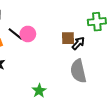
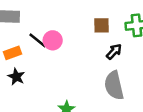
brown square: (68, 38) -> (101, 25), moved

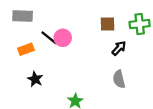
black star: (16, 77) -> (35, 79), moved
gray semicircle: (114, 85) -> (119, 79), size x0.7

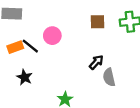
black line: (49, 38) -> (30, 46), moved
black arrow: (119, 48) -> (96, 62), moved

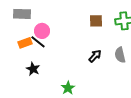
pink circle: (52, 36) -> (42, 31), moved
gray semicircle: (109, 77) -> (120, 55), moved

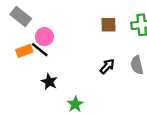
gray rectangle: (22, 14) -> (21, 16), turned 36
black star: (33, 69) -> (49, 82), moved

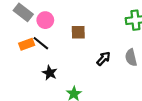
brown square: (108, 25) -> (78, 32), moved
pink circle: (44, 37) -> (45, 20), moved

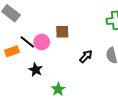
pink circle: (45, 20) -> (42, 42), moved
orange rectangle: (27, 44) -> (12, 51), moved

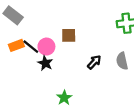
orange rectangle: (12, 51) -> (16, 45), moved
black star: (36, 70) -> (45, 63), moved

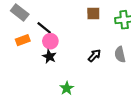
brown square: (69, 35) -> (93, 14), moved
black line: (31, 47) -> (44, 28), moved

